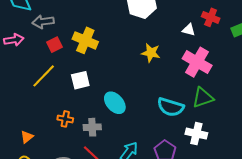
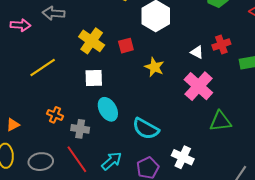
red cross: (211, 17) -> (221, 45), turned 36
red square: (55, 45) -> (126, 46), moved
white square: (80, 80) -> (94, 78), moved
green triangle: (203, 98) -> (220, 121), moved
cyan semicircle: (171, 107) -> (146, 129), moved

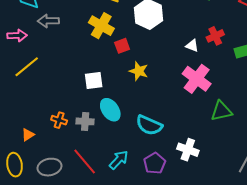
yellow cross: (92, 41) -> (101, 26), moved
yellow line: (43, 67) -> (27, 67), moved
yellow star: (154, 67) -> (139, 71), moved
orange triangle: (13, 125) -> (28, 135), moved
gray cross: (80, 129) -> (85, 121), moved

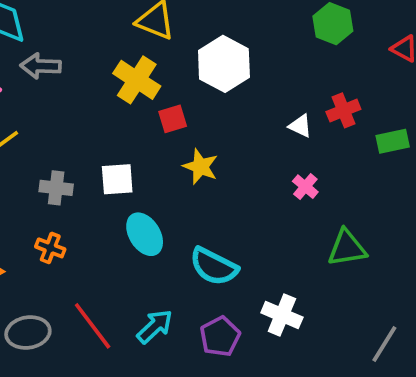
pink cross: (197, 79) -> (305, 187), size x0.5
gray cross: (85, 121) -> (56, 188), moved

